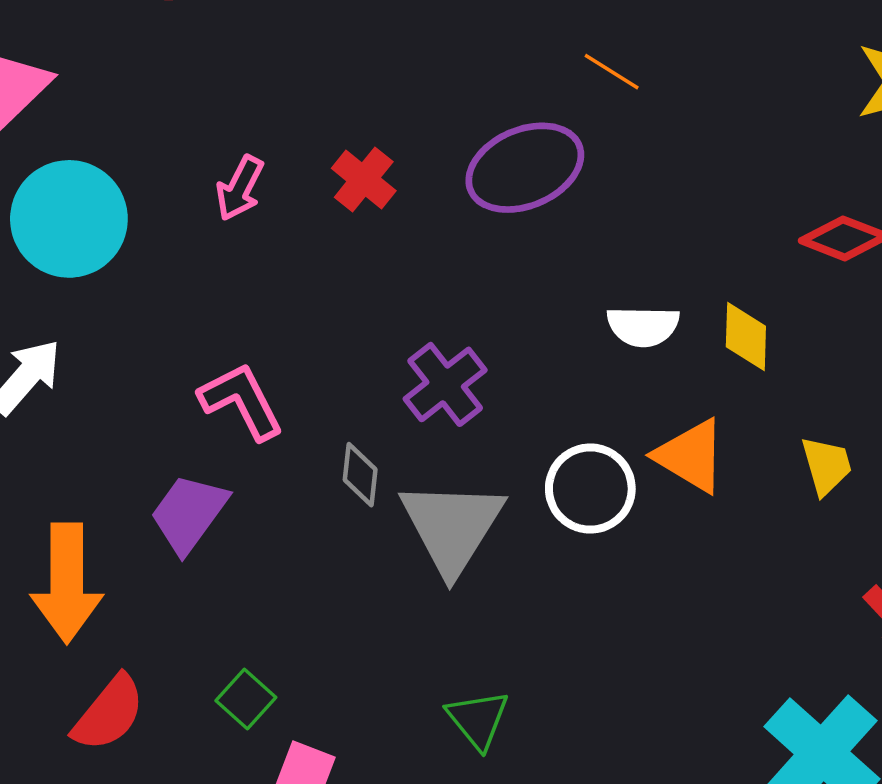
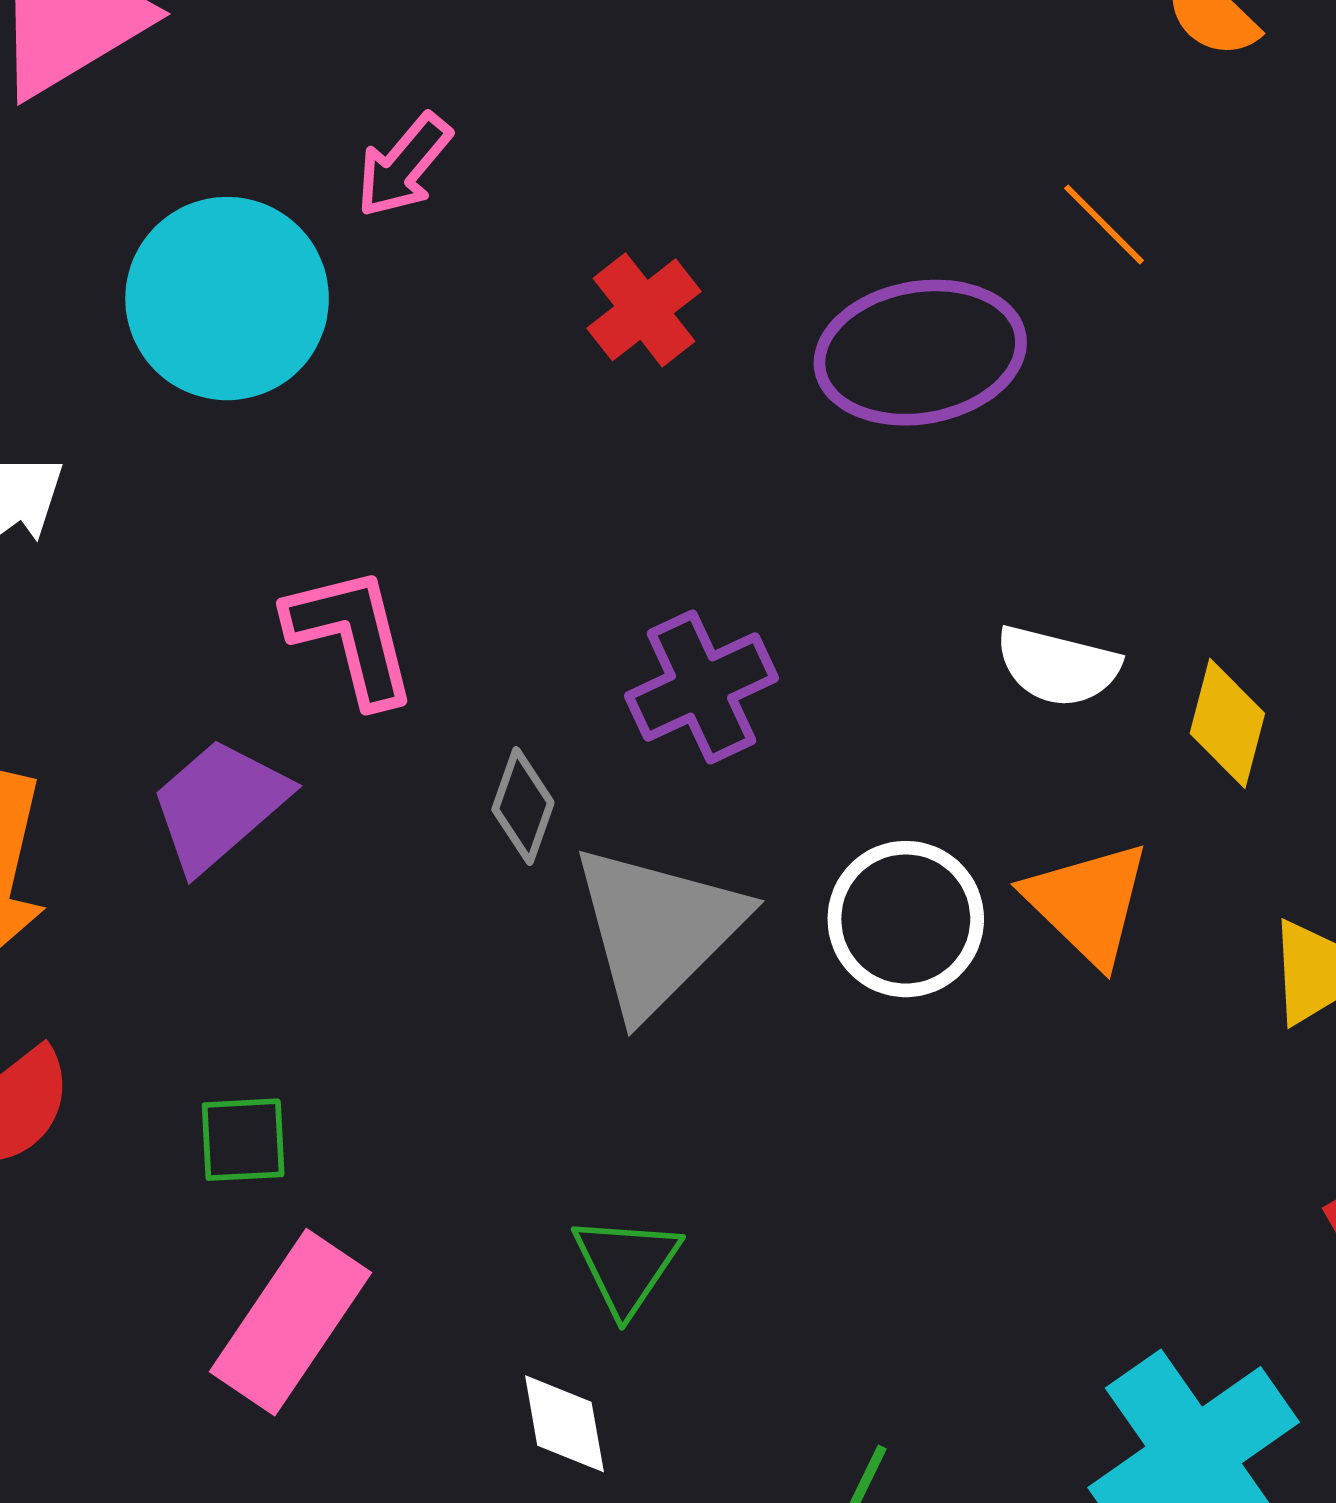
pink arrow: (240, 188) -> (404, 165), moved
cyan circle: (69, 219) -> (227, 299), moved
green square: (246, 699) -> (243, 1140), turned 32

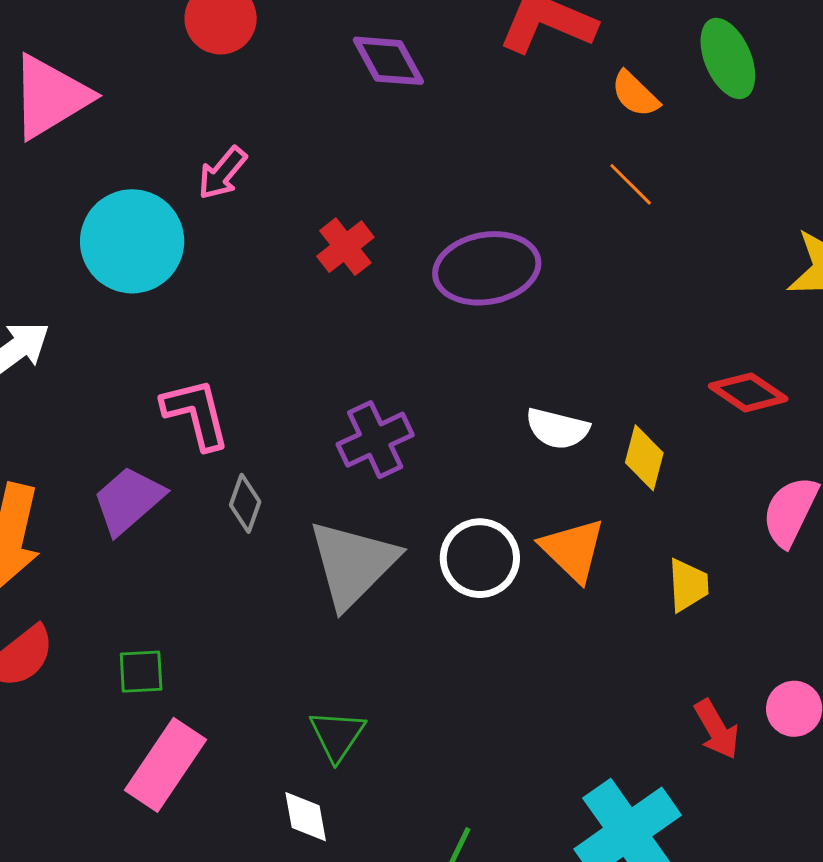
orange line: (1104, 224) -> (631, 184), moved
gray diamond: (523, 806) -> (245, 503), moved

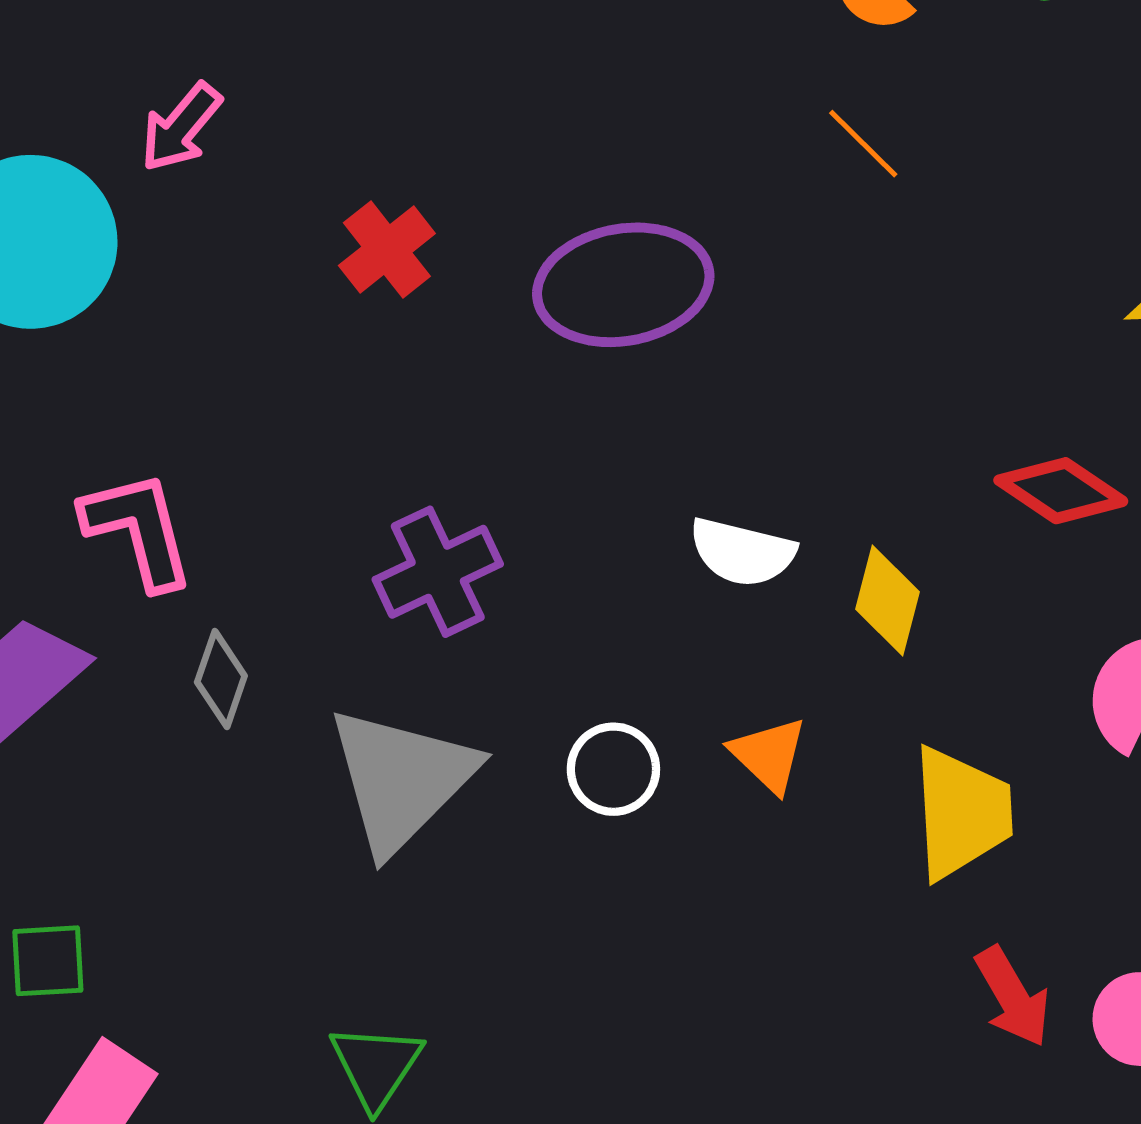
orange triangle: (573, 550) -> (769, 755), size x0.7
white circle: (480, 558) -> (613, 769), size x0.7
yellow trapezoid: (688, 585) -> (962, 813), size x1.5
red arrow: (717, 729) -> (1013, 997), moved

